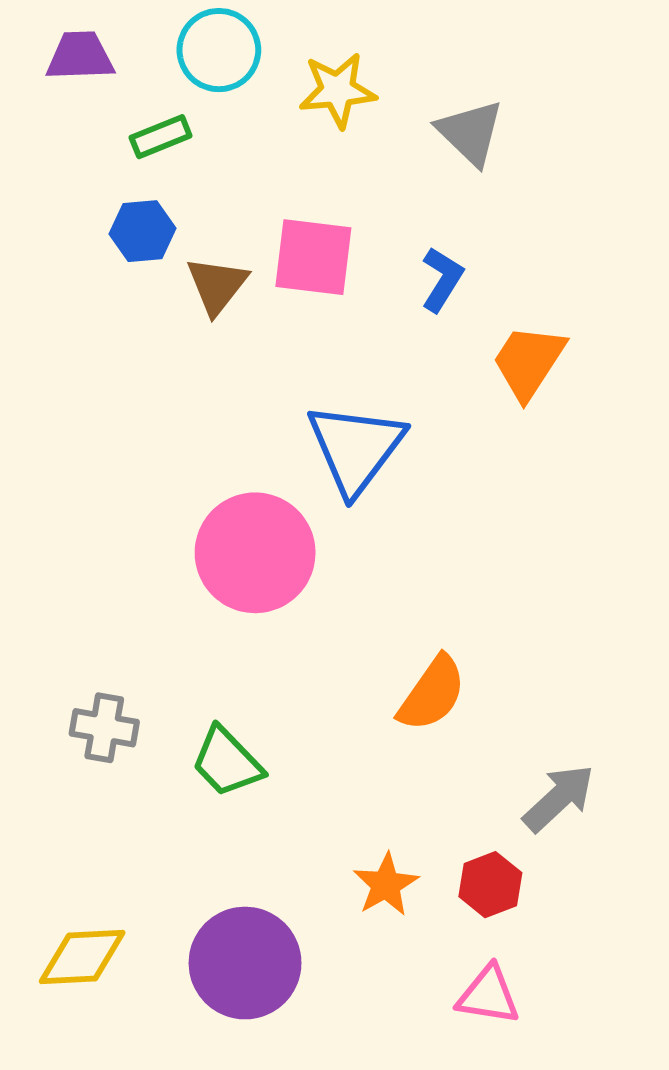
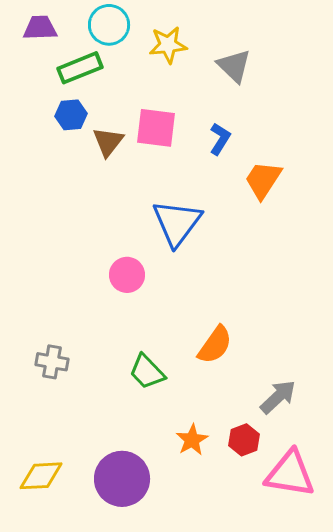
green rectangle: (161, 137) -> (80, 68), size x1.5
pink circle: (255, 553) -> (127, 275), size x0.6
green trapezoid: (227, 762) -> (147, 372), moved
pink triangle: (488, 995) -> (290, 474), moved, size x1.6

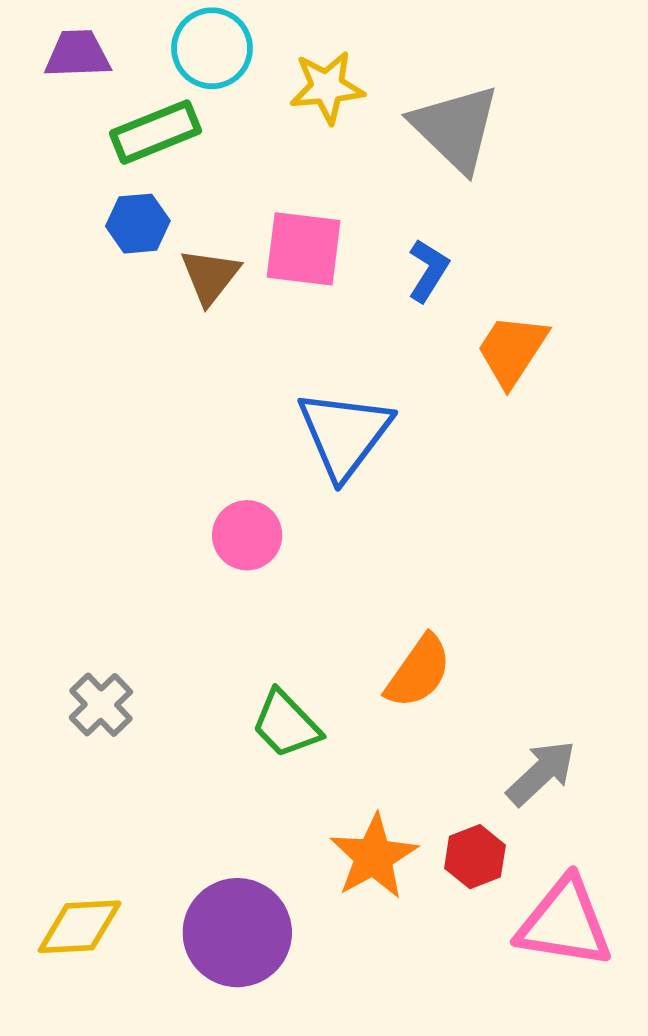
gray triangle: (234, 66) -> (455, 128), size x1.4
gray cross: (52, 362) -> (101, 705), turned 36
orange star: (192, 440) -> (374, 857), size x1.4

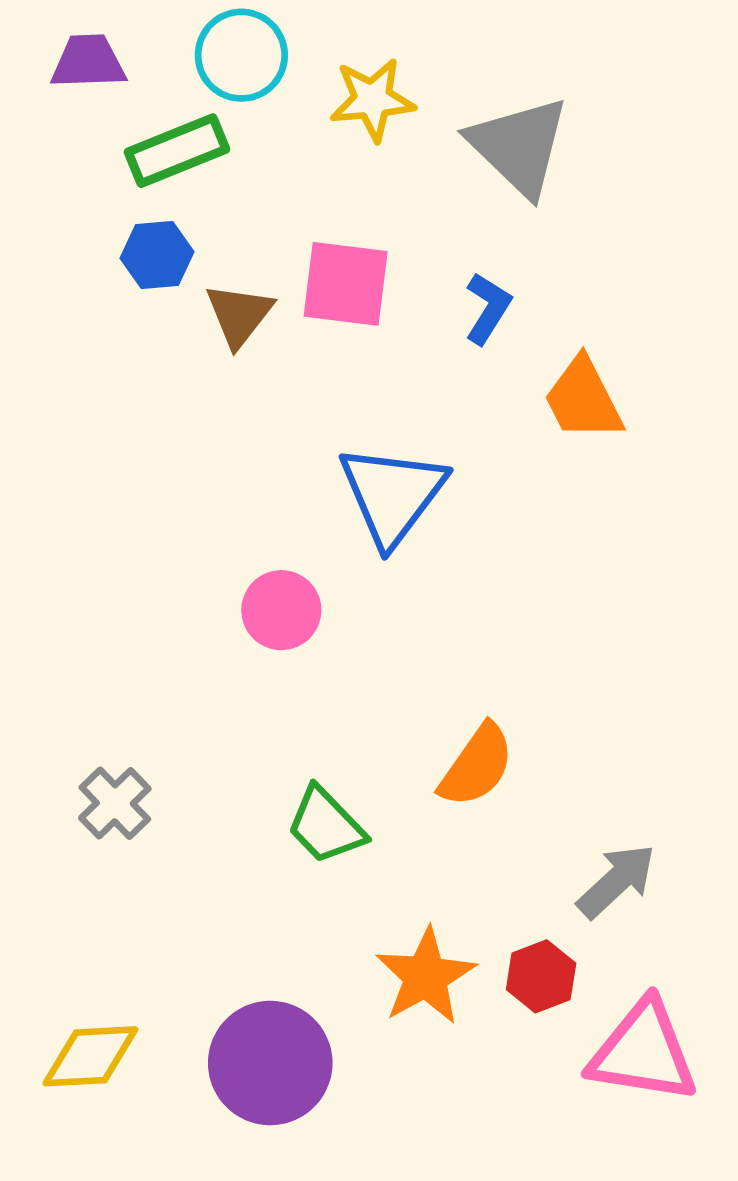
orange trapezoid: (512, 350) -> (583, 399), turned -60

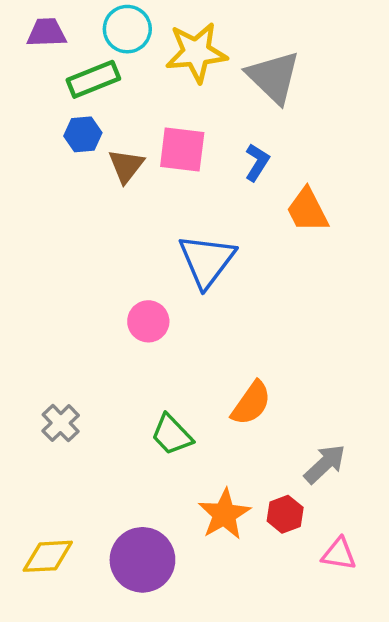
yellow star: (372, 100) -> (196, 52), size x1.4
pink triangle: (643, 1052) -> (339, 554), size x0.6

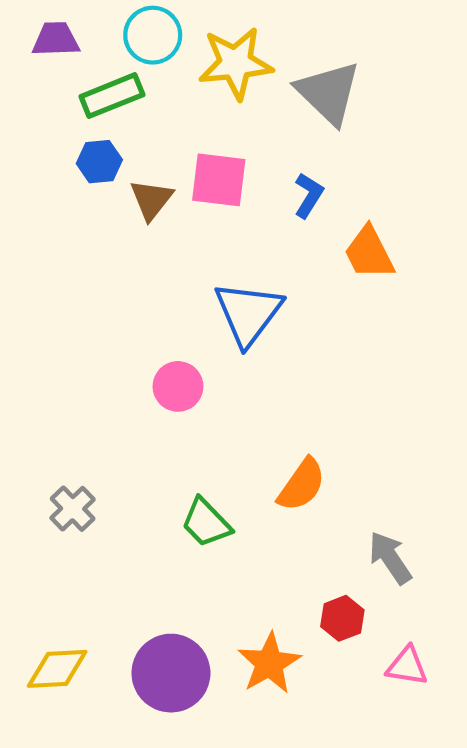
gray arrow: (325, 464) -> (390, 558), turned -81
orange star: (224, 514) -> (269, 663), moved

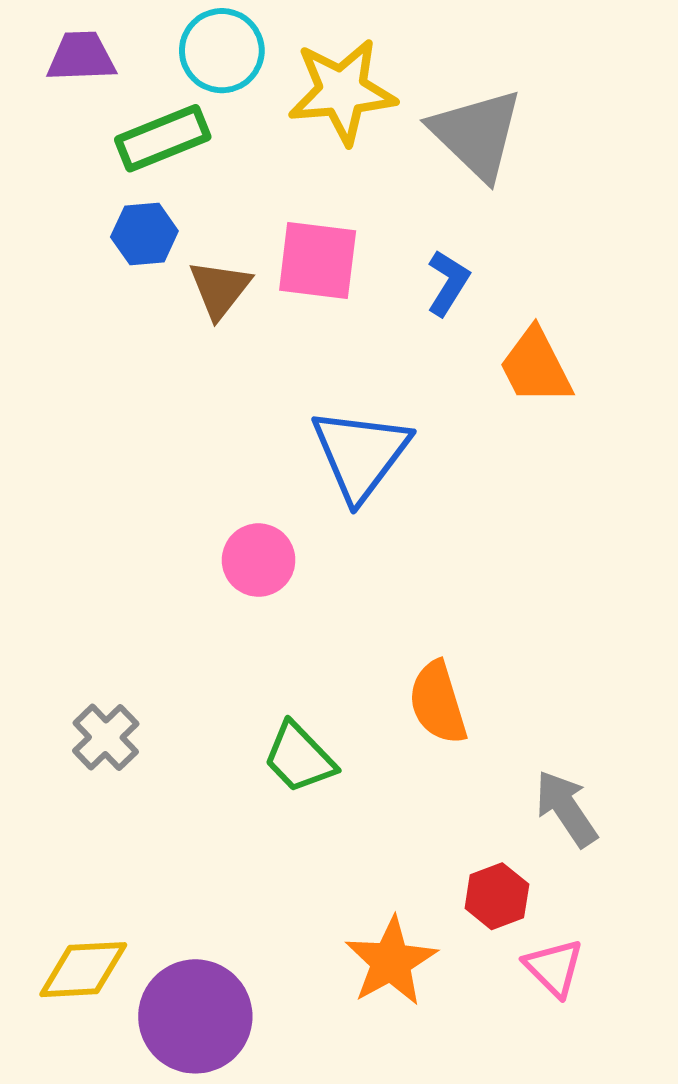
orange semicircle: (302, 485) -> (438, 703), turned 128
pink triangle: (407, 666) -> (554, 968), moved, turned 36
purple circle: (171, 673) -> (195, 1016), moved

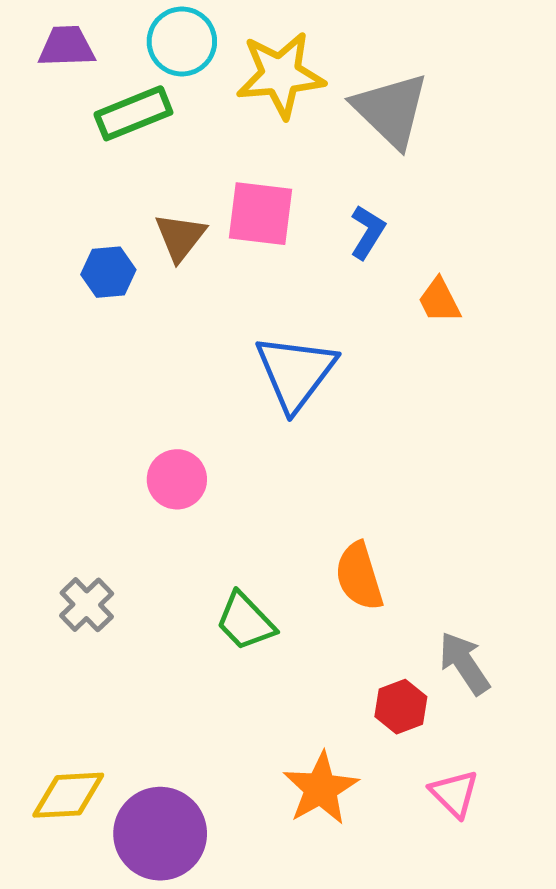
blue hexagon: (144, 234) -> (108, 272), moved
orange trapezoid: (536, 366) -> (439, 301), size x0.7
pink circle: (259, 560) -> (177, 479), moved
red hexagon: (497, 896) -> (401, 707), moved

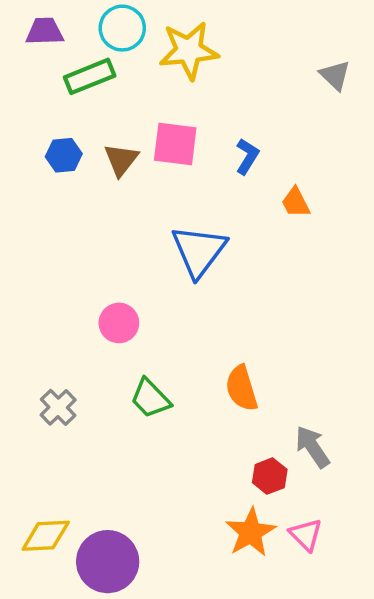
gray triangle: (391, 110) -> (335, 75), moved, size x0.6
blue hexagon: (108, 272) -> (64, 155), moved
green trapezoid: (245, 621) -> (150, 398), moved
orange star: (321, 789) -> (251, 532), moved

